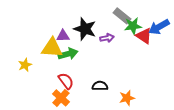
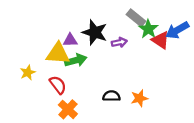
green star: (133, 26) -> (148, 29), turned -30
red semicircle: (66, 81) -> (58, 85), moved
orange star: (127, 98) -> (139, 98), moved

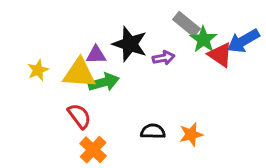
yellow star: (28, 73) -> (38, 70), moved

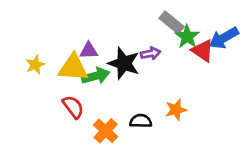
black star: (130, 44) -> (124, 63), moved
orange star: (191, 134) -> (176, 110), moved
orange cross: (93, 150) -> (106, 131), moved

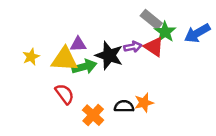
red triangle: (203, 51) -> (154, 47), moved
orange star: (176, 110) -> (144, 103), moved

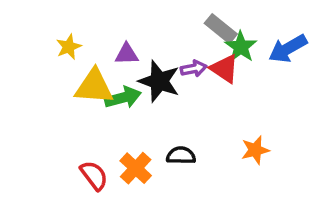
purple triangle: (78, 44) -> (127, 54), moved
yellow star: (31, 57) -> (69, 47), moved
red semicircle: (64, 94) -> (94, 175), moved
orange star: (144, 103) -> (255, 150), moved

